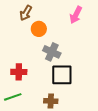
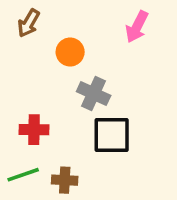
brown arrow: (26, 13) -> (29, 23), moved
brown cross: (51, 101) -> (65, 180), moved

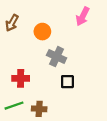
brown arrow: (29, 23) -> (12, 23), moved
black square: (112, 135) -> (67, 82), size x0.6

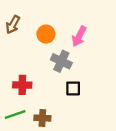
pink arrow: (83, 16) -> (79, 36), moved

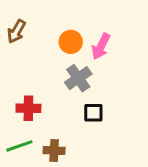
orange circle: (46, 34) -> (71, 42), moved
gray cross: (61, 61) -> (78, 78), turned 30

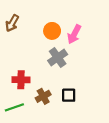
black square: (93, 113) -> (69, 95), moved
brown cross: (54, 150) -> (43, 96), moved, turned -32

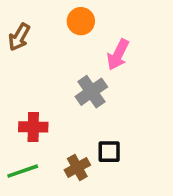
orange circle: (52, 31) -> (81, 21), moved
brown cross: (43, 96) -> (77, 167), moved

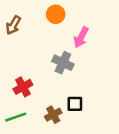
gray cross: (91, 92) -> (63, 63), turned -30
red cross: (33, 127) -> (23, 87), turned -30

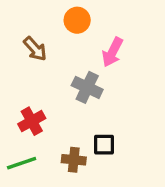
brown arrow: (13, 25) -> (35, 49), moved, turned -72
brown cross: (53, 115) -> (74, 160), turned 35

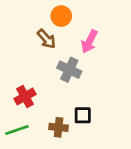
brown arrow: (35, 49) -> (46, 39), moved

